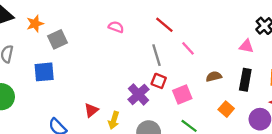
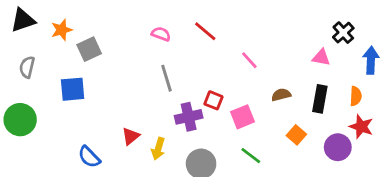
red line: (164, 25) -> (205, 31), moved
gray line: (156, 55) -> (167, 78), moved
purple cross: (138, 94) -> (189, 117), turned 30

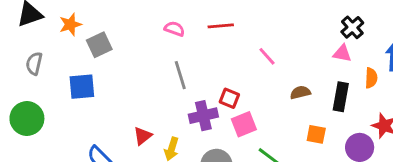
red line: (205, 31) -> (221, 26), turned -45
black cross: (343, 33) -> (352, 27), moved
orange semicircle: (356, 96) -> (371, 78), moved
pink square: (242, 117) -> (244, 124), moved
orange square: (296, 135) -> (316, 134), turned -30

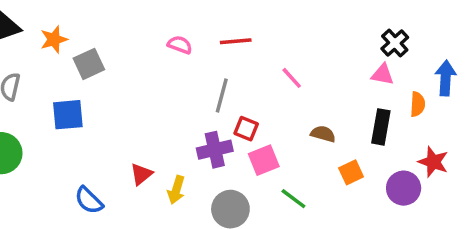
gray line: (180, 75) -> (222, 95), moved, turned 32
brown semicircle: (300, 92) -> (323, 134), moved, turned 30
orange square: (316, 134) -> (351, 172), turned -36

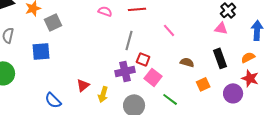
orange semicircle: (418, 104) -> (248, 57), moved, turned -120
black rectangle: (381, 127) -> (220, 58), turned -30
pink square: (264, 160) -> (153, 77), turned -30

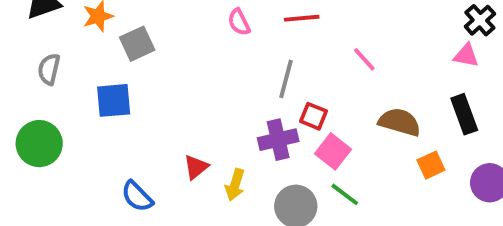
pink semicircle: (105, 11) -> (239, 22), turned -136
brown semicircle: (187, 62) -> (400, 122), size x1.5
green line: (170, 99) -> (345, 194), moved

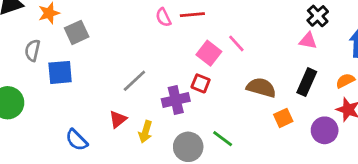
pink semicircle: (239, 22) -> (163, 17), moved
gray semicircle: (49, 69) -> (32, 50), moved
gray line: (286, 79) -> (134, 81), moved, turned 32
black rectangle: (464, 114) -> (307, 82), turned 44
pink square: (333, 151) -> (209, 53), moved

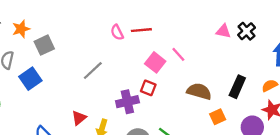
pink triangle: (308, 41) -> (223, 31), moved
blue square: (60, 72) -> (30, 79), turned -30
gray line: (134, 81) -> (93, 71), moved

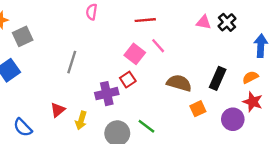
red line: (141, 30) -> (145, 20), moved
pink semicircle: (117, 32) -> (92, 12), moved, turned 35
gray line: (93, 71) -> (72, 62), turned -30
red square: (148, 88) -> (128, 80), turned 35

